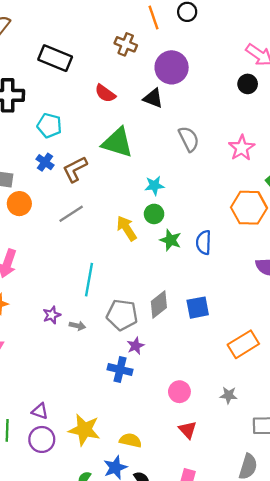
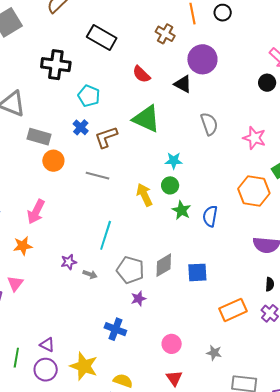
pink star: (242, 148) -> (254, 138), turned -30
gray line: (71, 214) -> (98, 176), turned 40
blue cross: (120, 370) -> (115, 329), moved

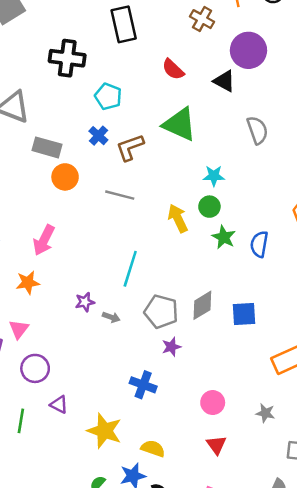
black rectangle: (102, 38) -> (124, 24), turned 48
purple circle: (46, 370) -> (35, 368), moved

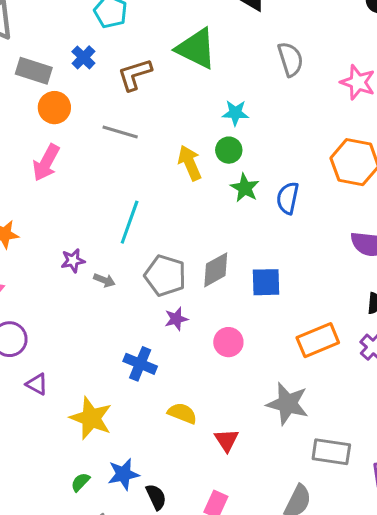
blue cross: (98, 136) -> (83, 57), moved
pink arrow: (44, 240) -> (46, 163), moved
pink circle: (213, 403) -> (228, 342), moved
gray star: (265, 413) -> (288, 404), size x1.8
yellow semicircle: (153, 449) -> (182, 413), moved

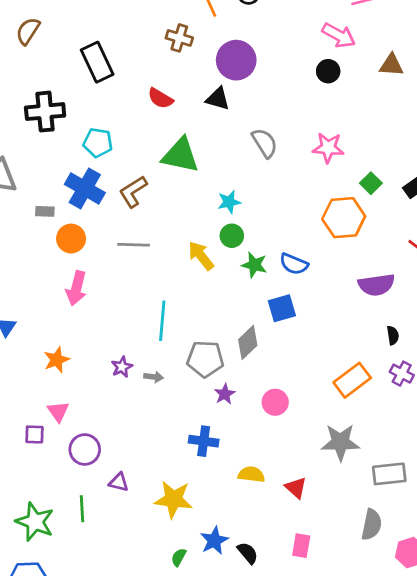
blue cross: (83, 57) -> (85, 188), size x1.8
gray rectangle: (34, 71) -> (45, 211), size x0.6
blue semicircle: (288, 198) -> (294, 264), turned -64
blue square: (266, 282) -> (282, 308), moved

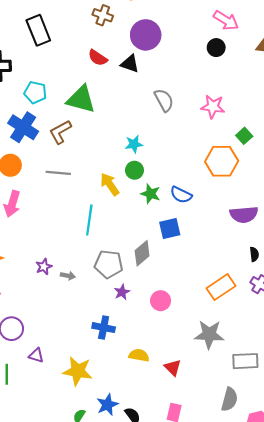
red semicircle: (160, 98) -> (98, 58), moved
green triangle: (181, 155) -> (81, 99), moved
cyan line: (162, 321) -> (89, 220), moved

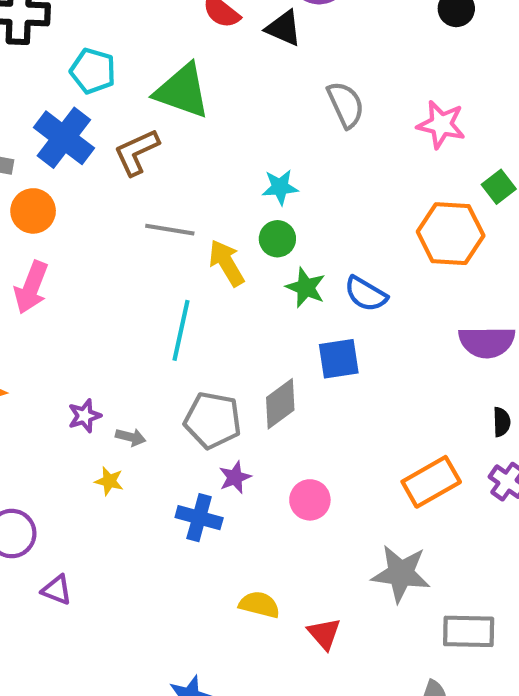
gray line: (58, 173) -> (170, 230), moved
blue cross: (104, 328) -> (199, 518), moved
yellow star: (78, 371) -> (109, 481), moved, size x0.5

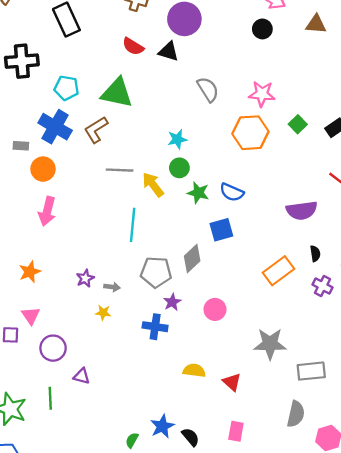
orange hexagon: (451, 234) -> (250, 133), moved
orange rectangle: (431, 482) -> (279, 271), moved

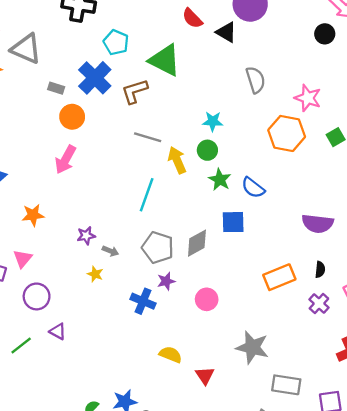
green line: (50, 398) -> (21, 345), turned 40

